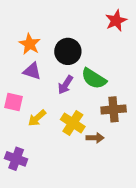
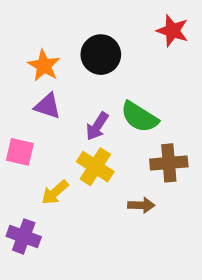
red star: (116, 21) -> (172, 31), turned -30
black circle: (68, 51) -> (101, 55), moved
yellow arrow: (37, 118) -> (55, 192), moved
yellow cross: (73, 123) -> (95, 167), moved

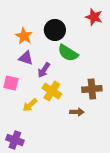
green semicircle: (139, 117) -> (68, 53), moved
purple arrow: (97, 126) -> (44, 70), moved
purple cross: (24, 236) -> (15, 140), moved

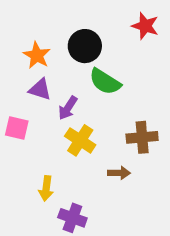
yellow arrow: (30, 105) -> (46, 188), moved, turned -42
purple cross: (15, 140) -> (72, 218), moved

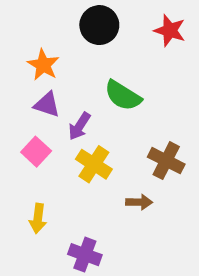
black circle: (85, 46) -> (99, 25), moved
pink square: (17, 128) -> (36, 152), moved, turned 30
brown cross: (142, 137) -> (166, 161), turned 32
yellow arrow: (46, 188) -> (38, 218), moved

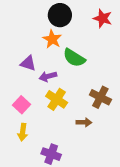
orange star: (43, 65) -> (52, 39), moved
purple arrow: (79, 126) -> (48, 76), turned 42
pink square: (36, 152) -> (22, 105), moved

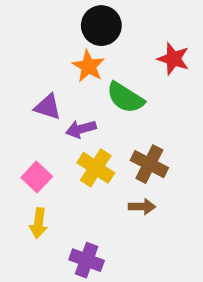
red star: (103, 18) -> (173, 59), moved
brown cross: (100, 97) -> (149, 164), moved

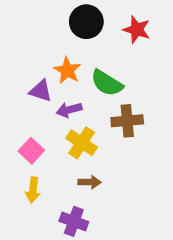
red star: (173, 59) -> (137, 30), moved
orange star: (88, 66) -> (67, 70), moved
brown cross: (149, 164) -> (127, 121), moved, turned -32
brown arrow: (142, 207) -> (89, 182), moved

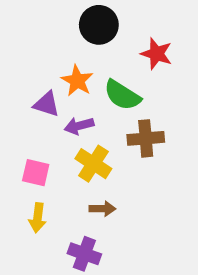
red star: (137, 30) -> (156, 54), moved
pink square: (31, 151) -> (36, 173), turned -30

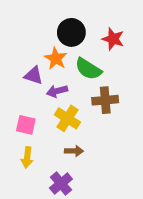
black circle: (99, 25) -> (71, 32), moved
purple cross: (84, 254) -> (61, 183), turned 30

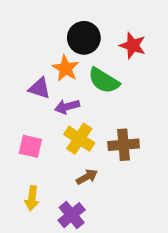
brown cross: (105, 100) -> (124, 145), moved
brown arrow: (74, 151) -> (87, 177), turned -30
yellow arrow: (27, 157) -> (32, 198), moved

